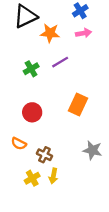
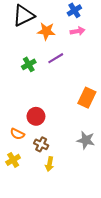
orange rectangle: (78, 105) -> (87, 98), moved
red circle: (32, 112) -> (36, 116), moved
yellow cross: (32, 178) -> (13, 160), moved

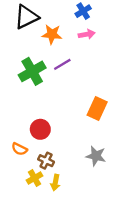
green cross: (29, 64) -> (32, 71), size x1.6
yellow cross: (13, 160) -> (34, 178), moved

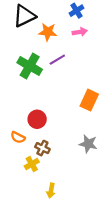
green cross: (32, 71) -> (30, 66), turned -30
yellow arrow: (55, 183) -> (51, 191), moved

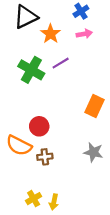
orange star: (48, 32) -> (50, 34), turned 30
orange semicircle: (18, 137) -> (19, 145), size x1.6
brown cross: (42, 148) -> (45, 157), turned -32
yellow cross: (32, 164) -> (34, 199), moved

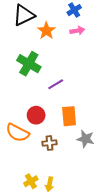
purple line: (61, 63) -> (56, 84), moved
orange rectangle: (94, 106) -> (69, 116), moved, turned -30
brown cross: (45, 157) -> (49, 143), moved

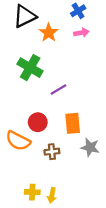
yellow cross: (31, 181) -> (32, 192), turned 32

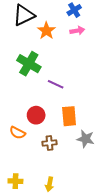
purple line: (58, 89) -> (56, 84), turned 56
orange semicircle: (18, 141) -> (18, 133), size x0.7
yellow cross: (32, 192) -> (15, 181), moved

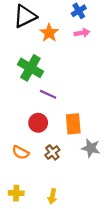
purple line: (56, 84) -> (48, 94), moved
orange semicircle: (18, 133) -> (21, 152), moved
brown cross: (49, 143) -> (52, 152), turned -32

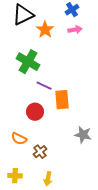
orange rectangle: (73, 124) -> (62, 100), moved
brown cross: (52, 152) -> (40, 152), moved

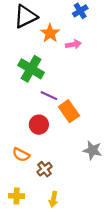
pink arrow: (75, 30) -> (73, 44), moved
orange rectangle: (62, 100) -> (69, 111), turned -30

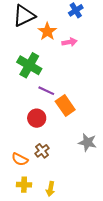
orange semicircle: (21, 155) -> (20, 159), moved
brown cross: (44, 169) -> (42, 151), moved
yellow cross: (17, 196) -> (24, 185), moved

